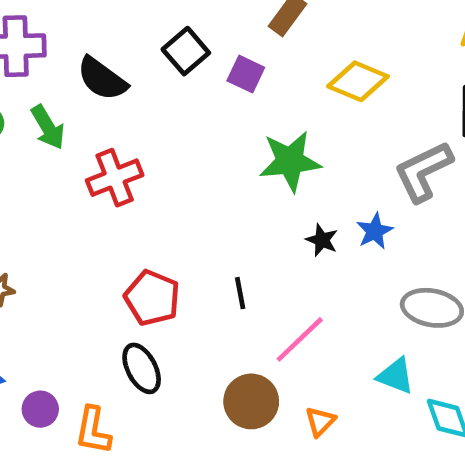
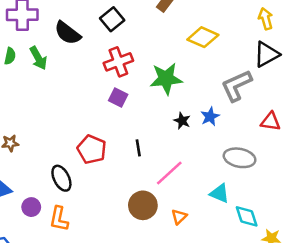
purple square: (246, 74) -> (118, 97), moved
red cross: (115, 178) -> (118, 62), moved
black ellipse: (142, 368) -> (61, 178), moved

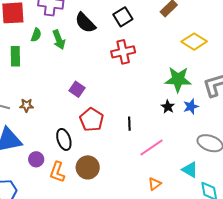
green star: (166, 79) -> (178, 79), moved
purple square: (118, 97) -> (77, 89), moved
brown circle: (143, 205) -> (88, 167), moved

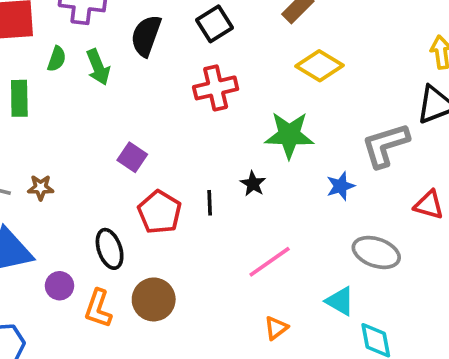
black semicircle: (85, 23) -> (146, 36), turned 65
yellow diamond: (194, 42) -> (320, 66), moved
green star: (178, 79) -> (289, 135), moved
black star: (168, 107) -> (253, 184), moved
black line: (129, 124) -> (210, 203), moved

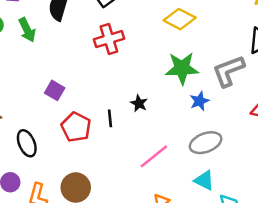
green star: (289, 135) -> (182, 68), moved
black ellipse: (110, 249) -> (27, 143), moved
gray ellipse: (376, 252) -> (206, 143), moved, turned -36

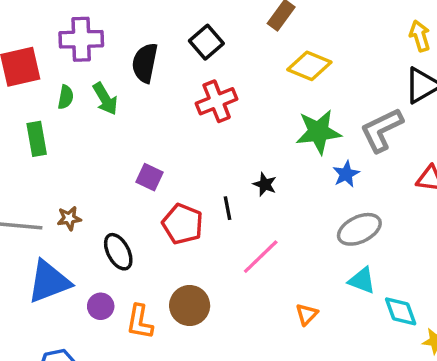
pink line: (154, 156) -> (261, 257), moved

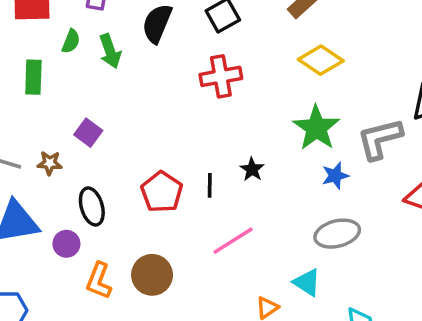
green star: (318, 132) -> (316, 128), turned 30
purple square: (149, 177) -> (88, 133), moved
cyan triangle: (362, 280) -> (307, 283), moved
purple circle: (101, 306) -> (66, 244), moved

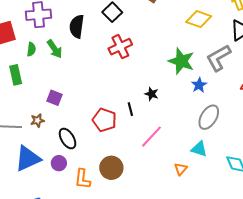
yellow diamond: (321, 60) -> (199, 19), moved
gray ellipse: (337, 234) -> (209, 117), turned -30

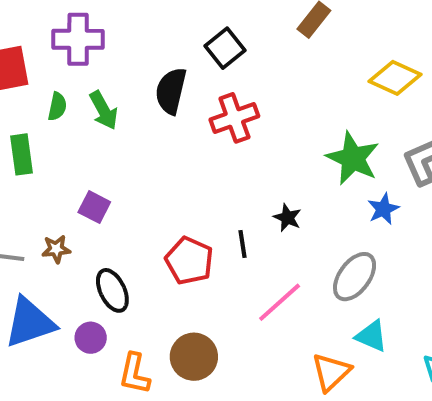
black semicircle: (77, 26) -> (171, 91), moved
gray ellipse: (209, 117) -> (355, 277), moved
orange triangle: (181, 169) -> (331, 372), size x1.5

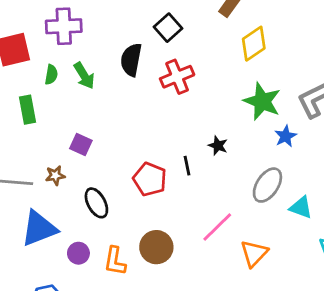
yellow diamond: (395, 78) -> (254, 44), moved, turned -56
pink line: (280, 302) -> (217, 227), moved
cyan triangle: (371, 336) -> (301, 208), moved
purple circle: (91, 338) -> (78, 253), moved

